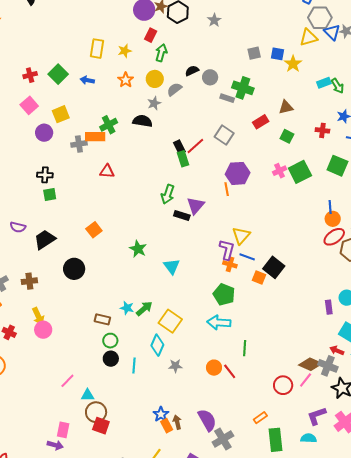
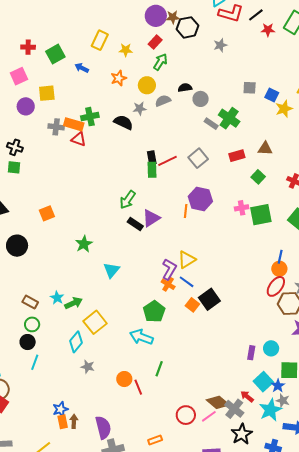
red triangle: (107, 171) -> (79, 139), moved
red ellipse: (334, 237) -> (276, 286), turned -35
cyan line: (134, 366) -> (35, 362), moved

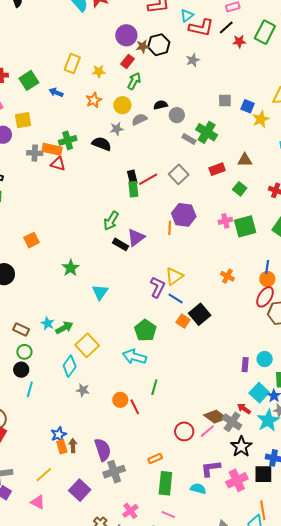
brown star: (173, 17) -> (143, 46), moved
orange cross: (168, 284) -> (227, 276), moved

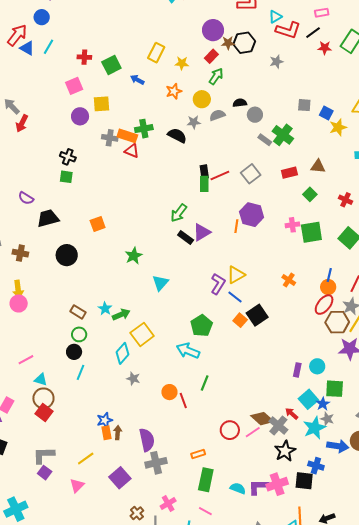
purple L-shape: (211, 468) -> (258, 487), moved
pink triangle: (38, 502) -> (77, 485), turned 42

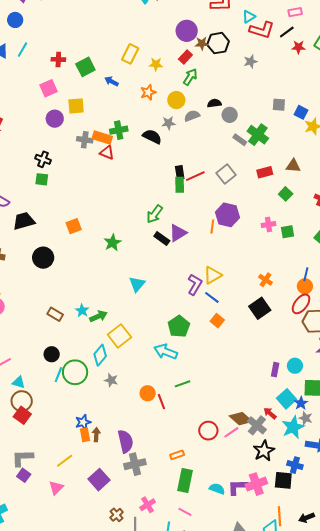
green square: (311, 232) -> (288, 232), size x0.6
green star: (134, 256) -> (112, 243), moved
black square: (257, 315) -> (260, 308), moved
green circle: (79, 334) -> (75, 372), moved, size x1.6
green line: (205, 383) -> (183, 384), turned 49

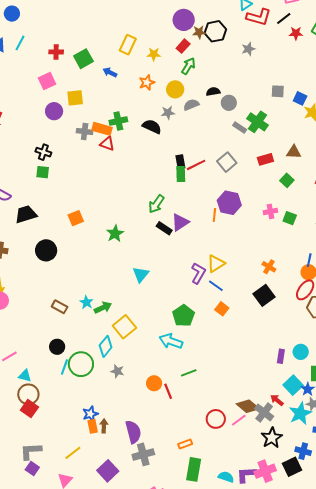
green square: (288, 232) -> (290, 218), turned 32
black square: (283, 480) -> (292, 467), turned -30

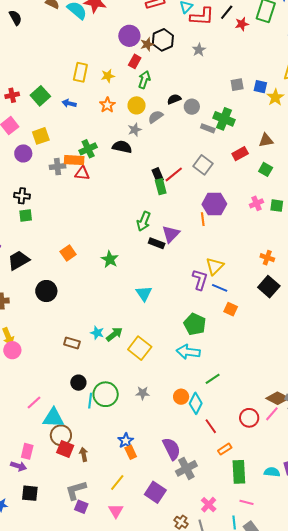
cyan diamond: (106, 346) -> (196, 403), moved
cyan triangle: (25, 376) -> (53, 418), size x1.6
red line: (168, 391) -> (211, 426), moved
brown arrow: (104, 426) -> (84, 454), moved

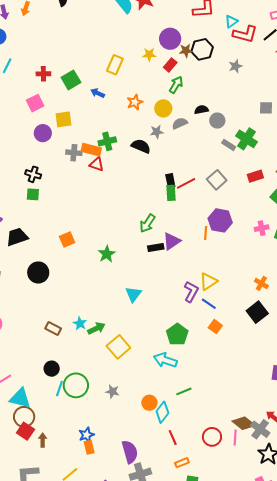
yellow star: (108, 76) -> (149, 55), moved
black rectangle: (157, 243) -> (156, 247), turned -42
pink line: (272, 414) -> (235, 437), turned -49

